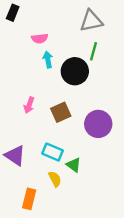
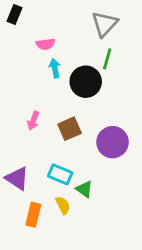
gray triangle: (91, 21) -> (104, 24), turned -35
orange rectangle: (29, 199) -> (33, 215), moved

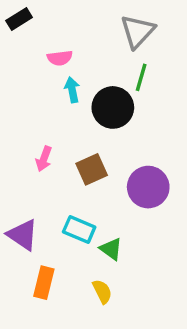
black rectangle: (14, 14) -> (19, 19), turned 36
yellow semicircle: (63, 205) -> (102, 291), moved

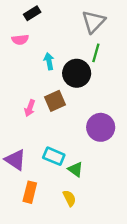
black rectangle: (19, 19) -> (32, 13), moved
pink semicircle: (60, 58) -> (20, 40), moved
brown square: (92, 169) -> (55, 101), moved

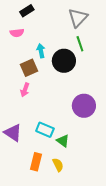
green line: (96, 53) -> (80, 44), turned -35
brown square: (55, 101) -> (29, 68), moved
orange rectangle: (30, 192) -> (36, 162), moved

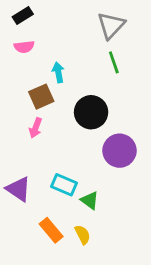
black rectangle: (27, 11) -> (23, 15), moved
black circle: (64, 61) -> (91, 112), moved
orange rectangle: (36, 162) -> (51, 230), turned -54

